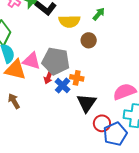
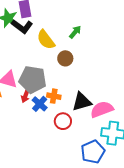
yellow semicircle: (69, 21) -> (46, 40), turned 55
black triangle: (87, 103) -> (82, 102), moved, turned 40
red circle: (102, 123) -> (63, 121), moved

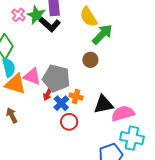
green arrow: (75, 32) -> (102, 34), size x1.6
yellow semicircle: (46, 40) -> (89, 17), moved
red circle: (63, 121) -> (69, 122), moved

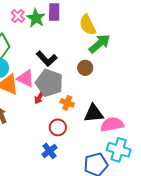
black L-shape: (50, 25) -> (47, 59), moved
blue cross: (61, 103) -> (49, 151), moved

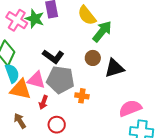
pink cross: (18, 16) -> (17, 20), size x1.5
red arrow: (39, 97) -> (43, 102), moved
black triangle: (94, 113) -> (114, 68), moved
red circle: (58, 127) -> (57, 125), moved

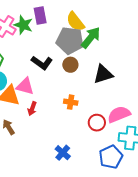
brown circle: (93, 58) -> (70, 65), moved
gray pentagon: (60, 80) -> (70, 41), moved
red circle: (57, 125) -> (97, 123), moved

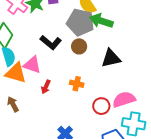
green arrow: (91, 38) -> (101, 21), turned -115
red arrow: (32, 109) -> (46, 87), moved

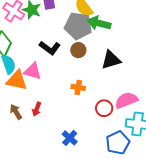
red arrow: (46, 87) -> (37, 109), moved

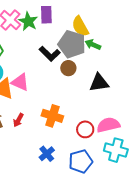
green arrow: (99, 23) -> (93, 45), size x0.7
black L-shape: (50, 48) -> (50, 54), moved
orange cross: (78, 87) -> (52, 116), moved, size x1.5
blue pentagon: (118, 143) -> (81, 161), moved

